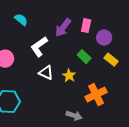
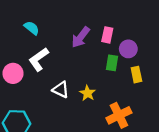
white L-shape: (39, 47) -> (39, 59), moved
green rectangle: (84, 57) -> (112, 63), moved, turned 56
yellow rectangle: (111, 60) -> (136, 75), turned 40

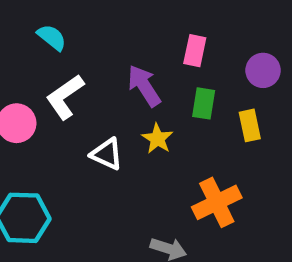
purple arrow: (81, 37) -> (144, 86), moved, turned 110
purple circle: (128, 49) -> (263, 70), moved
yellow star: (88, 93) -> (157, 139), moved

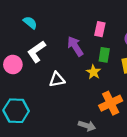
yellow star: (157, 139) -> (93, 72), moved
white triangle: (107, 154) -> (57, 80), turned -35

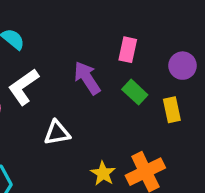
green rectangle: (104, 55) -> (135, 92), turned -56
yellow star: (93, 72) -> (103, 173), moved

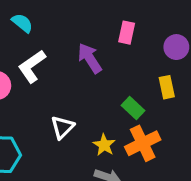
green rectangle: (135, 92) -> (133, 108), moved
white triangle: (57, 133) -> (62, 127), moved, turned -35

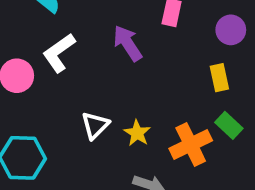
green rectangle: (133, 108) -> (229, 125), moved
yellow star: (104, 145) -> (137, 133), moved

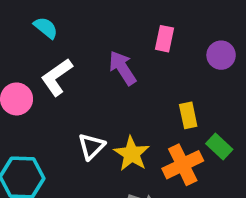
yellow rectangle: (219, 78) -> (188, 115), moved
yellow star: (137, 133) -> (132, 154), size x1.4

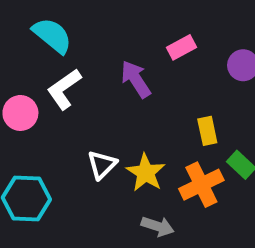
cyan semicircle: (46, 28) -> (52, 35), size x1.5
pink rectangle: (164, 39) -> (181, 47), turned 50

